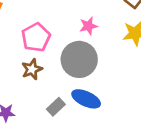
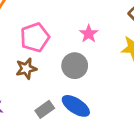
pink star: (88, 26) -> (89, 34), turned -30
gray circle: (79, 59) -> (75, 66), size x0.7

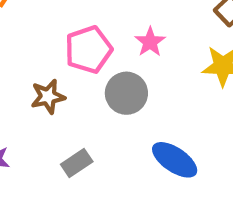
pink pentagon: (35, 37) -> (88, 50), moved
blue ellipse: (76, 106) -> (175, 160), moved

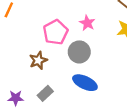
blue ellipse: (175, 160) -> (85, 83), moved
gray rectangle: (77, 163) -> (45, 93), moved

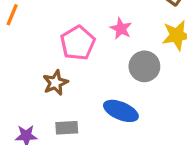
gray circle: (79, 52) -> (144, 66), moved
gray rectangle: (45, 93) -> (67, 128), turned 42

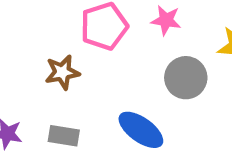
pink star: (121, 29) -> (166, 20), turned -30

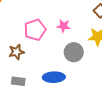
blue ellipse: (141, 130) -> (54, 77), turned -35

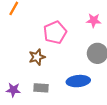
pink star: (64, 26) -> (94, 20), moved

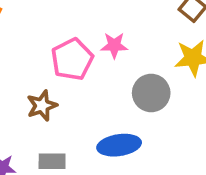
pink star: (94, 20) -> (114, 45), moved

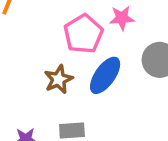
blue ellipse: (119, 145) -> (105, 75), moved, turned -42

